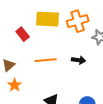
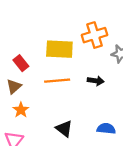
yellow rectangle: (48, 19) -> (59, 49), moved
red rectangle: (23, 34) -> (21, 63), moved

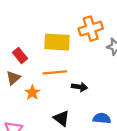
black arrow: (96, 81) -> (79, 87), moved
orange star: (21, 110) -> (32, 93), moved

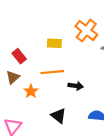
orange cross: (91, 29) -> (86, 30), turned -35
yellow rectangle: (57, 42) -> (54, 43), size x0.6

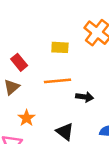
orange star: (31, 91) -> (27, 118), moved

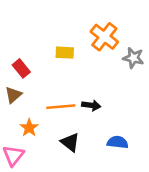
orange line: (57, 81) -> (61, 107), moved

